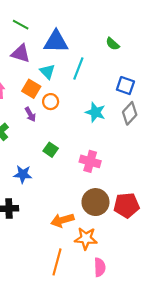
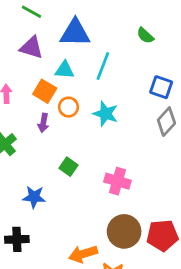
cyan triangle: (47, 72) -> (65, 70), turned -42
cyan star: (95, 112) -> (106, 114), moved
purple arrow: (30, 114) -> (43, 123), turned 40

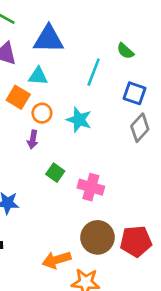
green semicircle: (145, 36) -> (125, 51), moved
cyan line: (103, 66) -> (94, 72), moved
purple arrow: (43, 123) -> (33, 140), moved
green square: (68, 167) -> (55, 173), moved

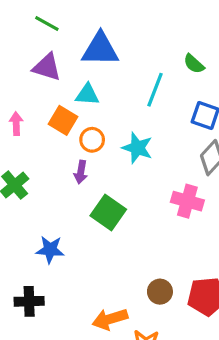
green square: (55, 173) -> (108, 212), size x1.5
pink cross: (91, 187) -> (187, 201), moved
brown circle: (97, 237) -> (160, 292), size x0.6

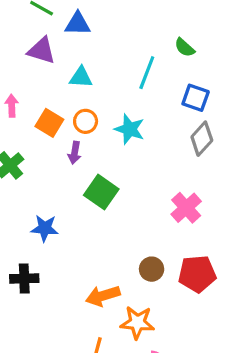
blue triangle: (100, 49) -> (78, 24), moved, size x0.7
orange square: (63, 120) -> (49, 123), moved
pink cross: (187, 201) -> (186, 208), moved, turned 32

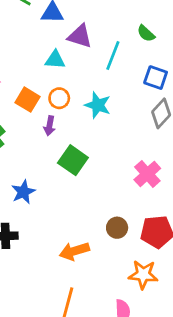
purple triangle: (42, 51) -> (80, 36), moved
blue star: (45, 228) -> (23, 192), turned -30
orange star: (137, 323) -> (143, 275), moved

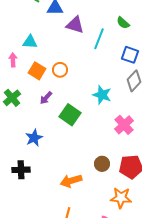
cyan triangle: (55, 60) -> (30, 42), moved
cyan star: (98, 105) -> (102, 95), moved
purple arrow: (50, 126) -> (46, 98), moved, turned 32

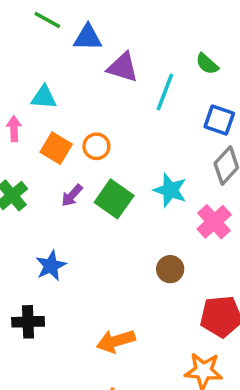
green square: (70, 115) -> (114, 199), moved
pink cross: (124, 125) -> (214, 222), moved
brown circle: (102, 164) -> (170, 269), moved

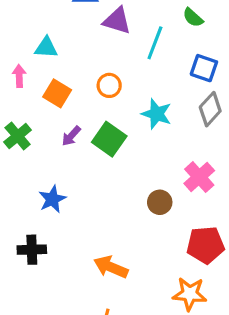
orange circle: (96, 146) -> (109, 85), moved
cyan star: (170, 190) -> (157, 114), moved
pink cross: (214, 222) -> (199, 177), moved
orange arrow: (116, 341) -> (111, 267), turned 40

